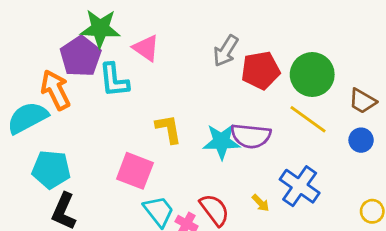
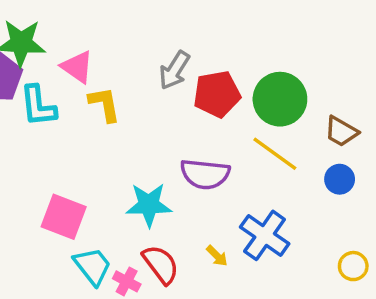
yellow L-shape: (168, 129) -> (104, 104), moved
cyan star: (221, 142) -> (149, 205), moved

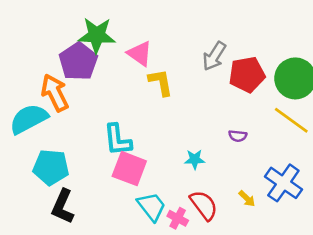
cyan L-shape: (38, 106) -> (118, 140), moved
purple semicircle: (205, 174) -> (238, 136), size x0.5
cyan star: (149, 205) -> (195, 159), size x0.6

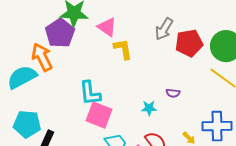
purple semicircle: (238, 136) -> (173, 93), moved
cyan pentagon: (51, 167) -> (27, 124), moved
blue cross: (283, 183) -> (217, 126), turned -36

